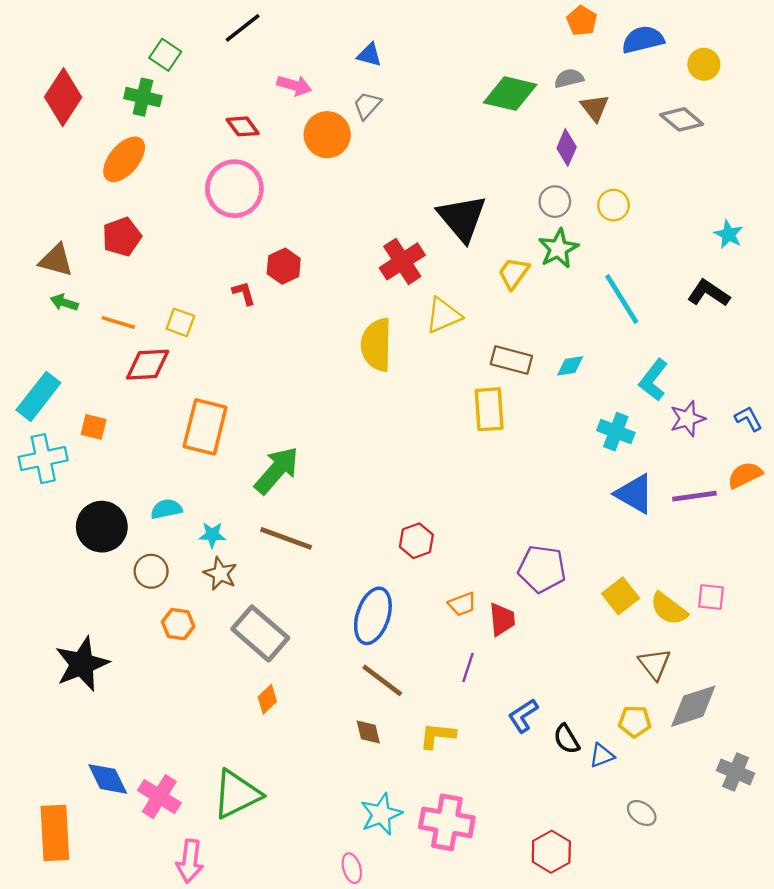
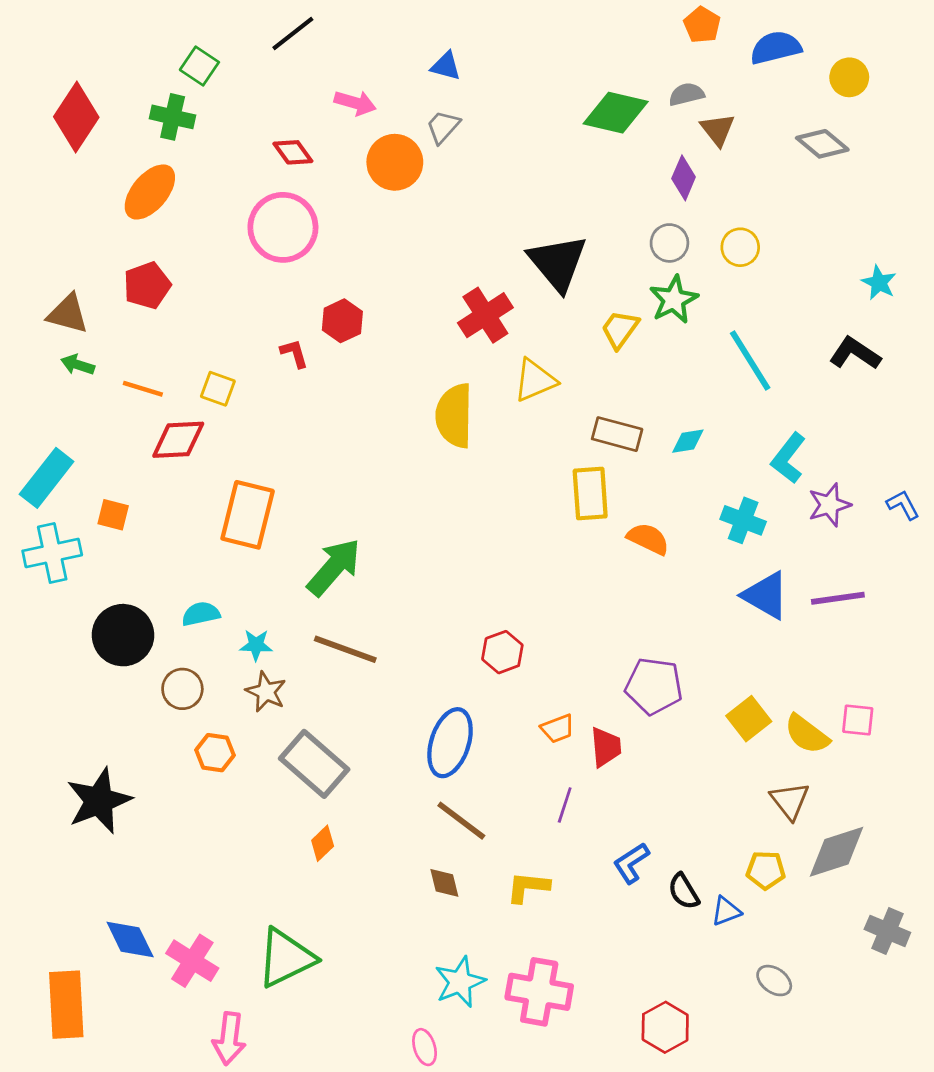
orange semicircle: (745, 475) -> (648, 539), moved, turned 52

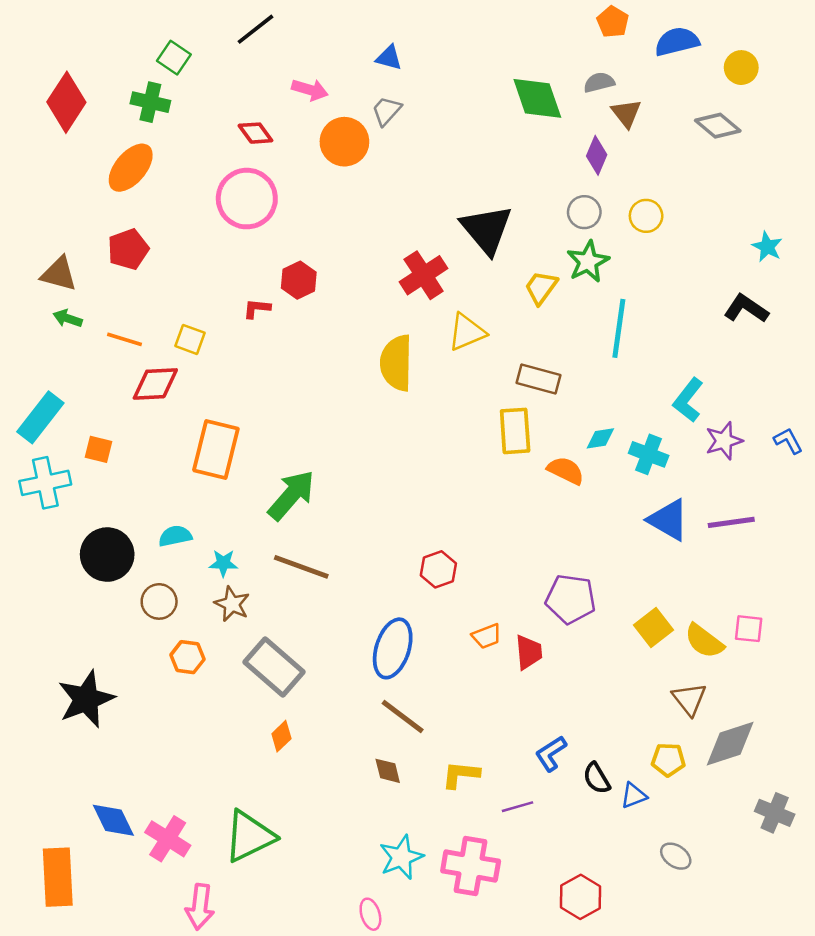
green diamond: (616, 113) -> (537, 98), turned 58
red L-shape: (294, 353) -> (257, 309), turned -68
cyan line: (750, 360) -> (619, 328), moved, turned 40
cyan diamond: (688, 441) -> (600, 438), moved
purple line: (565, 805) -> (518, 807), moved, turned 56

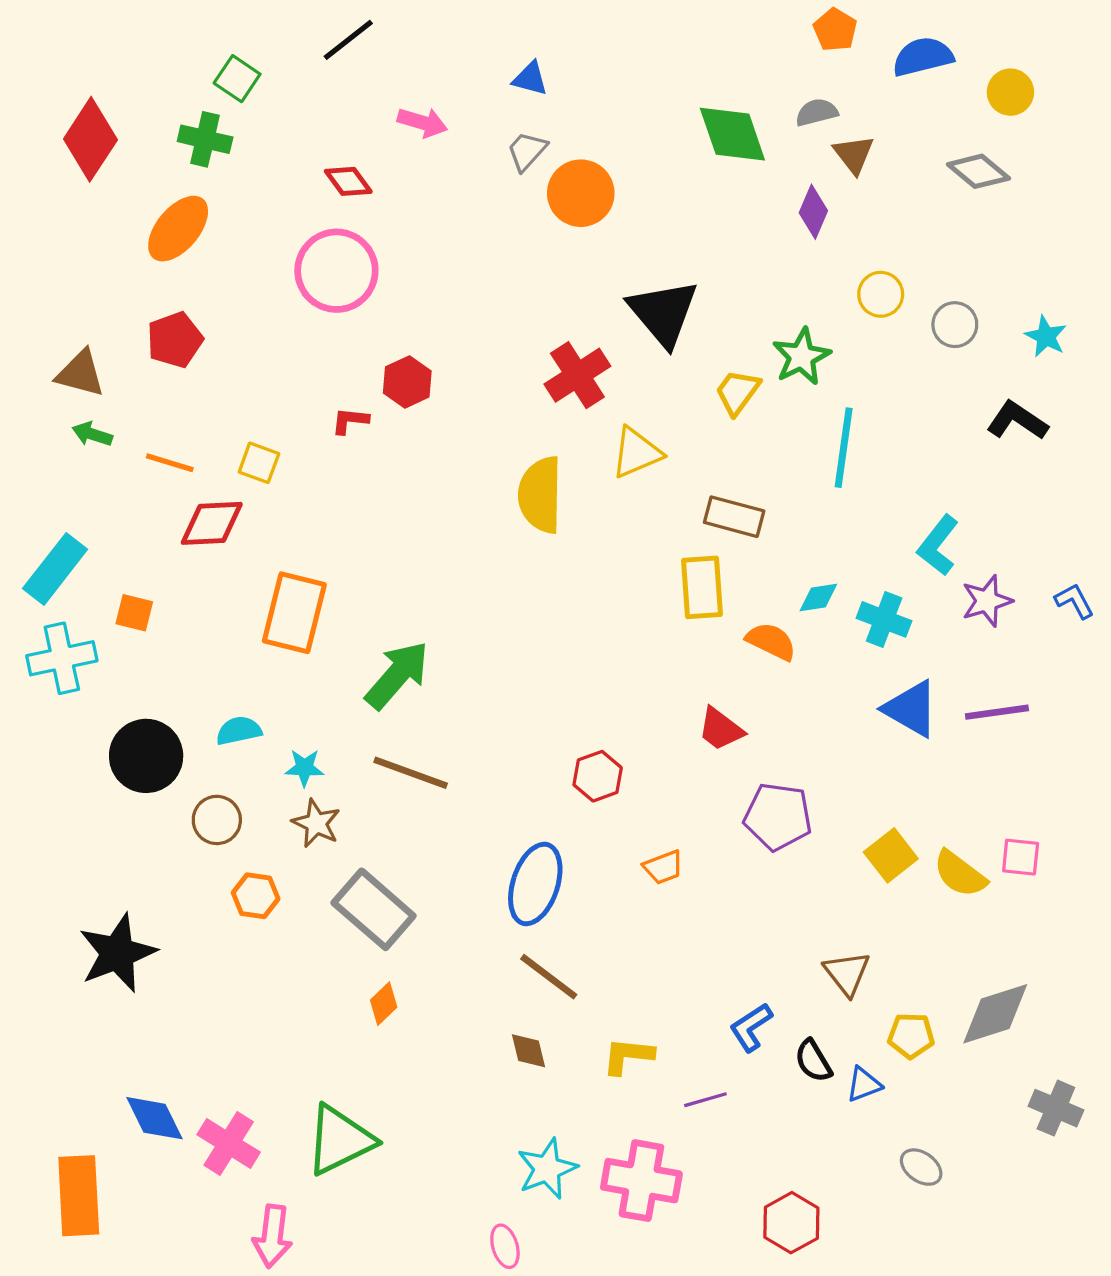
orange circle: (344, 142) -> (581, 193), moved
gray circle: (584, 212) -> (955, 325), moved
red trapezoid: (529, 652) -> (721, 729), moved, turned 132
brown triangle: (689, 699) -> (847, 973), moved

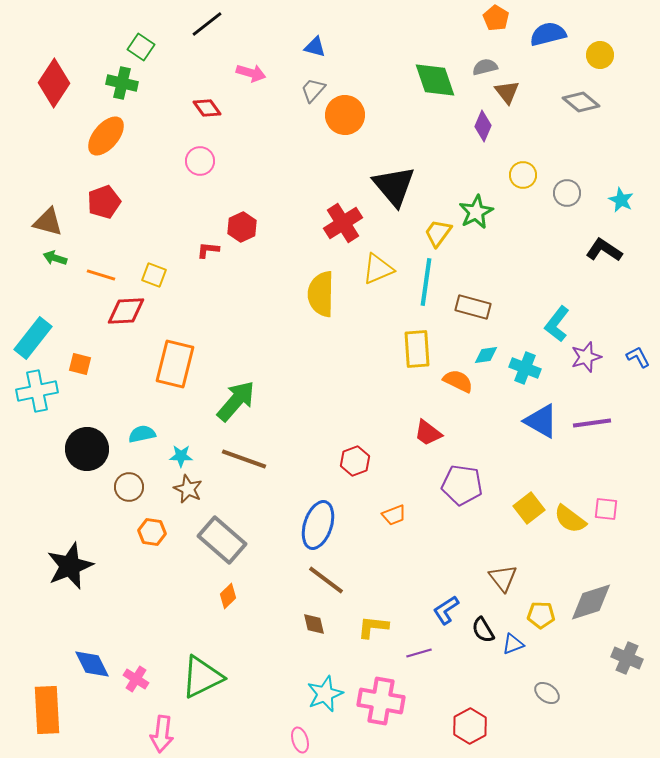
pink circle: (336, 271) -> (200, 161), size x0.6
cyan line: (844, 448) -> (426, 282), moved
brown rectangle: (734, 517) -> (473, 307), moved
pink cross: (229, 1143) -> (136, 679), size x0.7

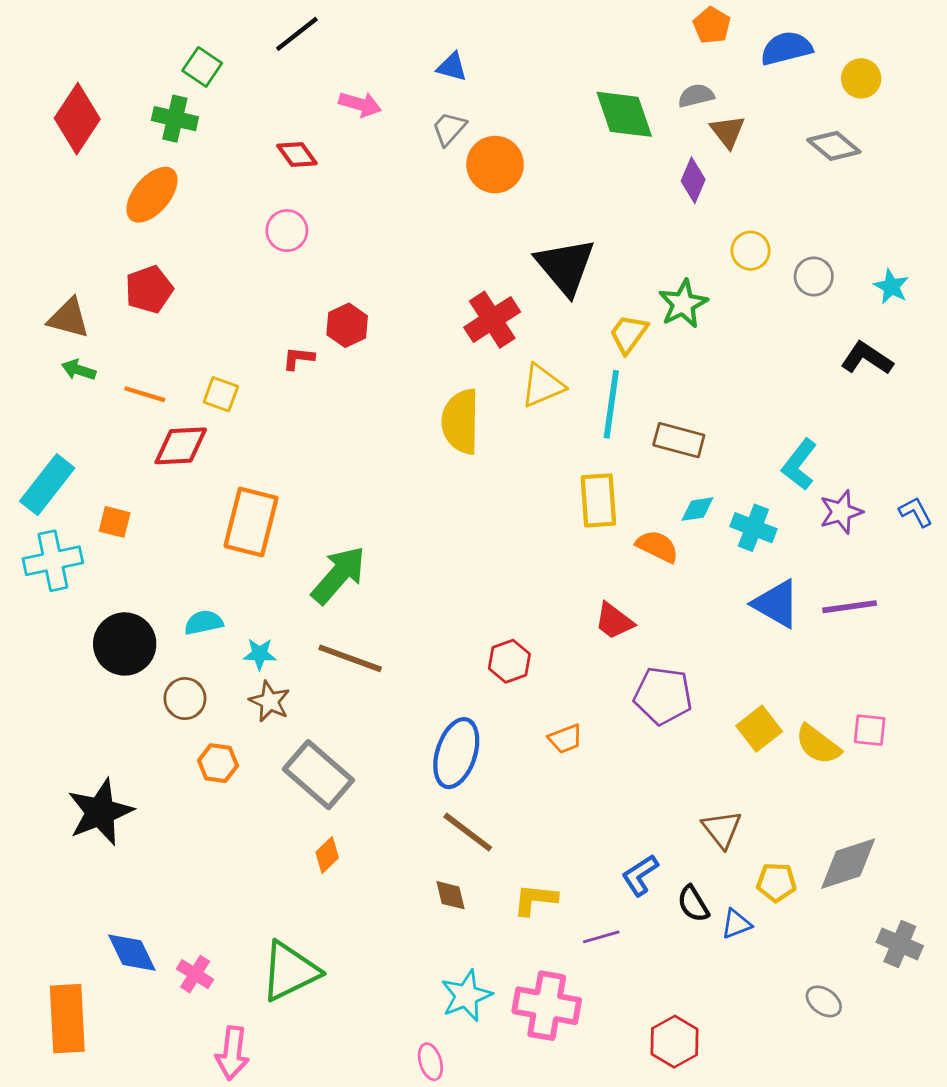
gray ellipse: (547, 693) -> (824, 1001), moved

